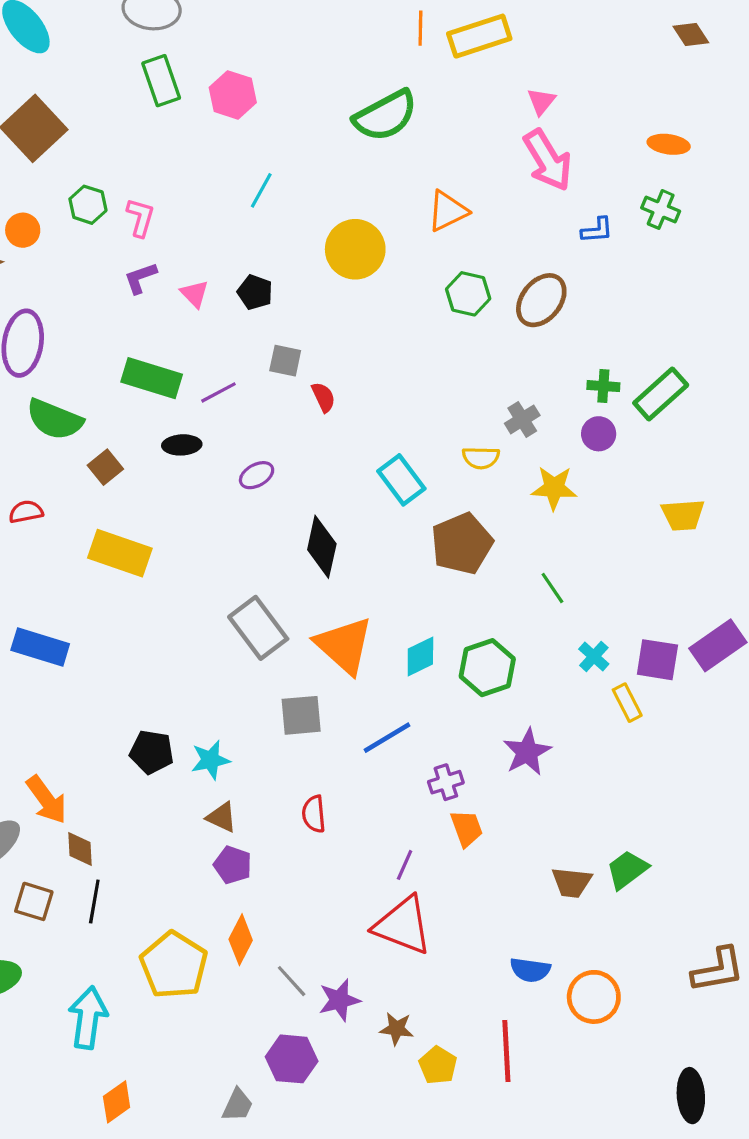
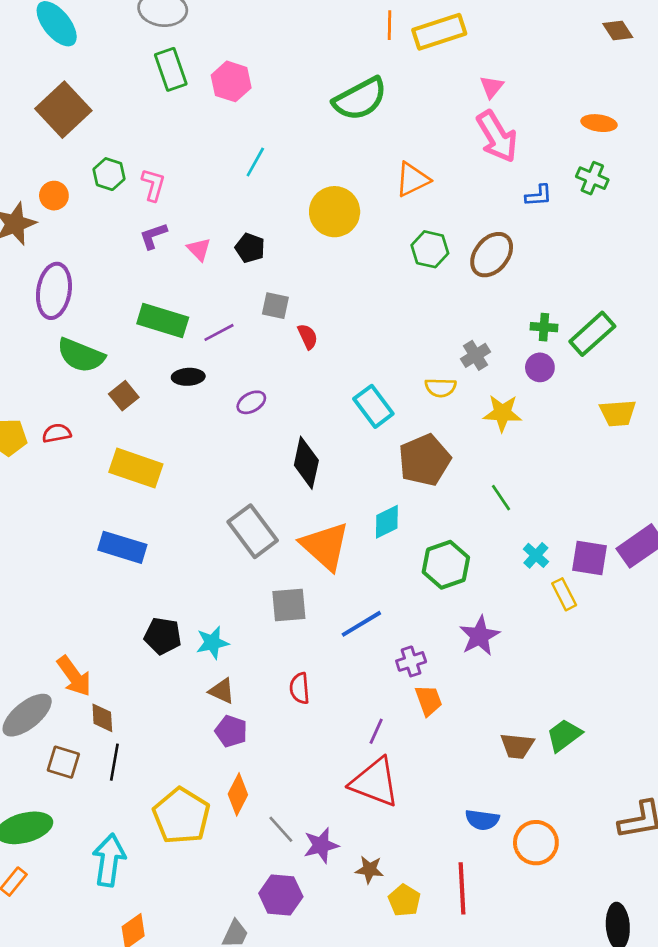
yellow trapezoid: (683, 515) -> (618, 413), moved
blue rectangle: (40, 647) -> (122, 547), moved
cyan diamond: (420, 657) -> (387, 522), moved

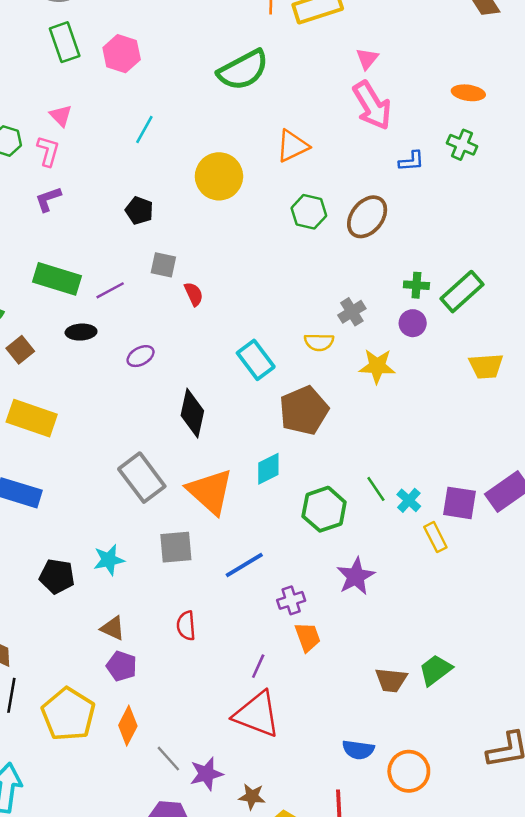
pink triangle: (199, 249) -> (61, 116), moved
green line: (501, 498) -> (376, 489), moved
cyan star: (212, 643) -> (109, 560), moved
yellow pentagon: (181, 816) -> (68, 714), moved

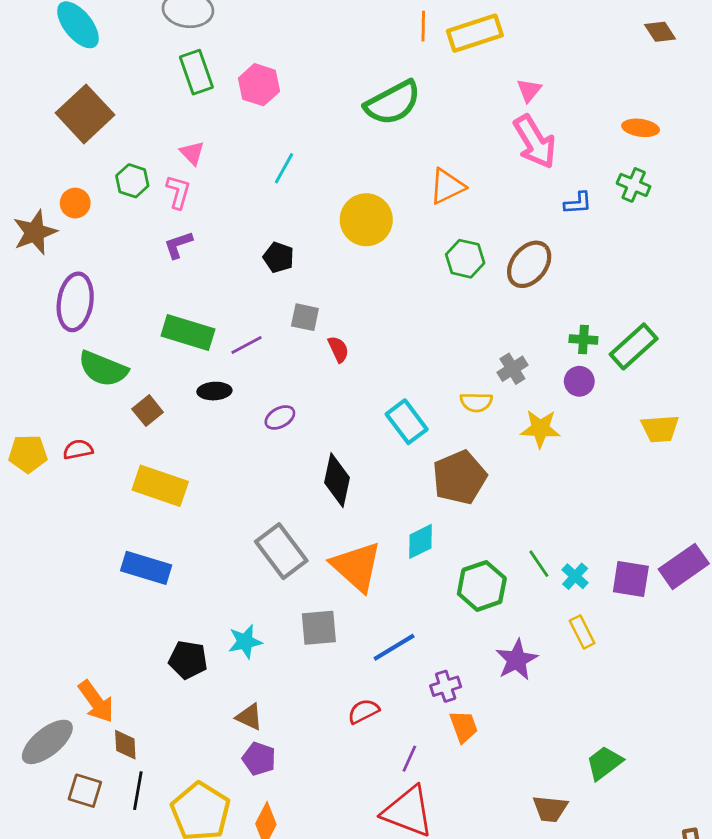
yellow rectangle: (435, 537) -> (582, 632), moved
red semicircle: (186, 626) -> (363, 711), moved, turned 68
brown trapezoid: (391, 680) -> (550, 809), moved

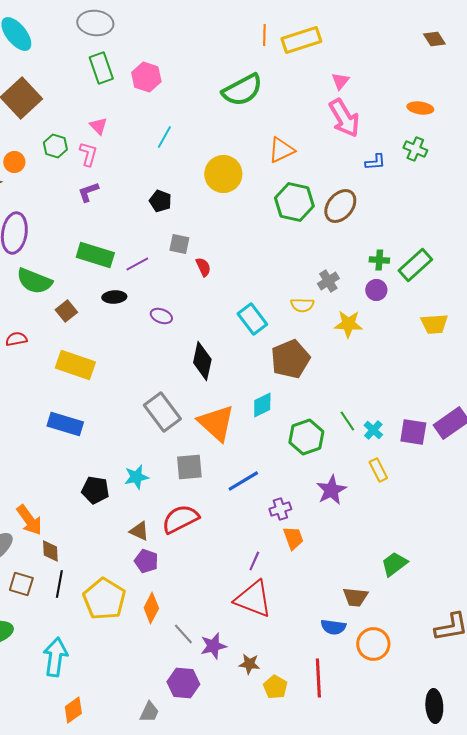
green hexagon: (465, 259) -> (294, 202), size x1.4
purple ellipse: (280, 417) -> (161, 316), turned 50
red semicircle: (363, 711) -> (180, 519), moved, size x1.6

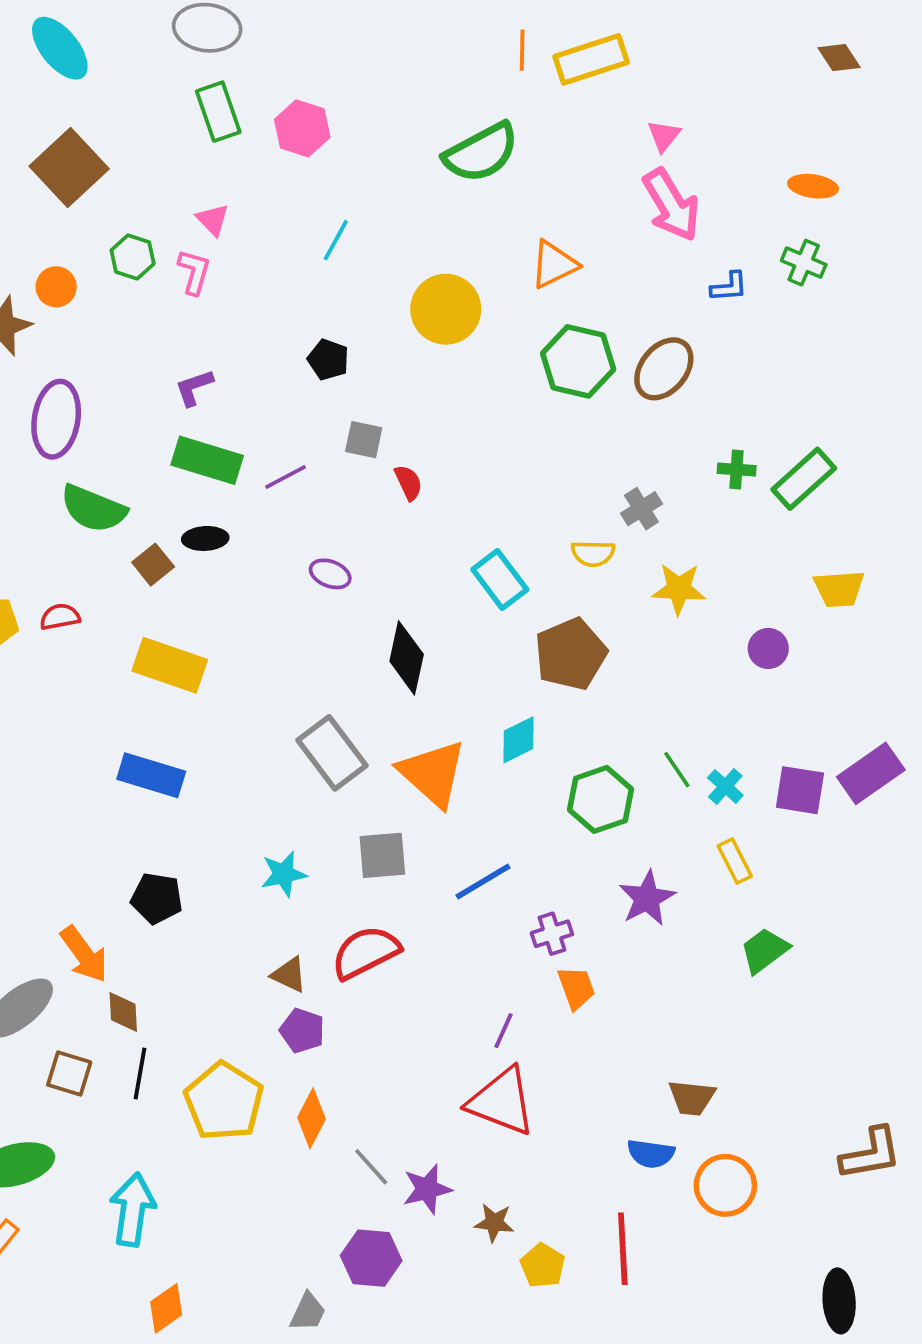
purple L-shape: (88, 192) -> (194, 387), moved
purple circle: (376, 290) -> (768, 648), moved
black ellipse: (114, 297) -> (205, 538), moved
black pentagon: (95, 490) -> (157, 898), moved
green trapezoid: (394, 564) -> (765, 950), moved

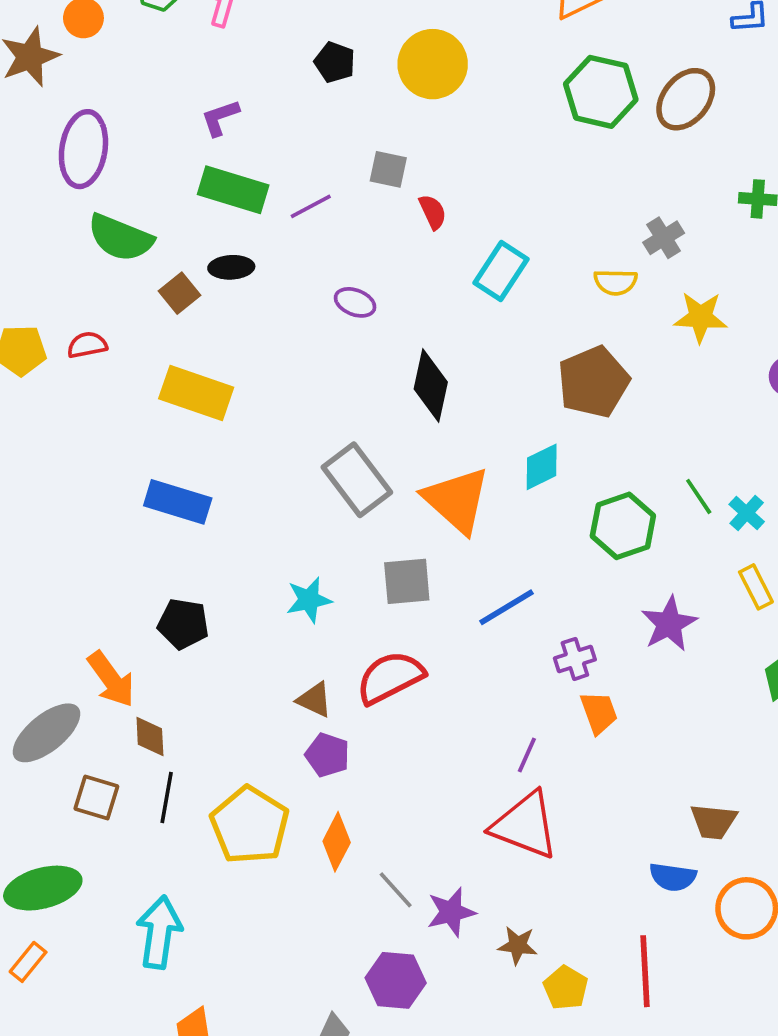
yellow circle: (446, 309) -> (433, 64), moved
black pentagon: (328, 360) -> (335, 62), moved
cyan rectangle: (500, 579) -> (501, 271), moved, turned 70

